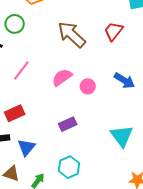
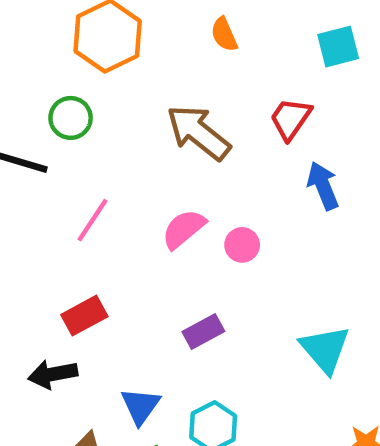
blue arrow: (124, 80) -> (323, 186), moved, turned -140
blue triangle: (26, 147) -> (141, 406), moved

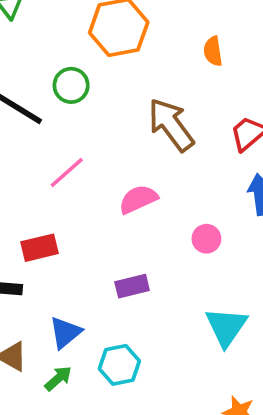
pink circle: (242, 245) -> (206, 239), moved

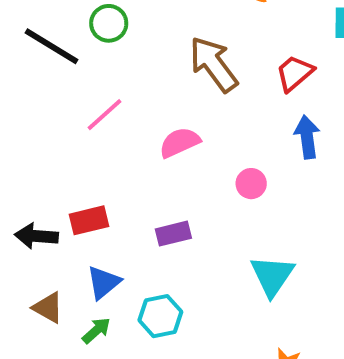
red rectangle: (40, 248) -> (89, 220), moved

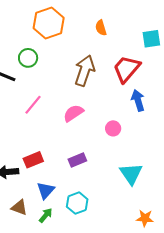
brown arrow: (214, 64) -> (85, 71), turned 64
red trapezoid: (295, 73) -> (127, 69), size x1.4

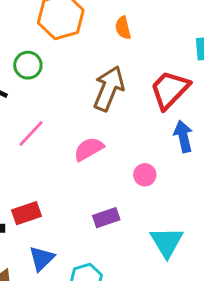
orange semicircle: (101, 28) -> (123, 28), moved
purple rectangle: (77, 160) -> (106, 218), moved

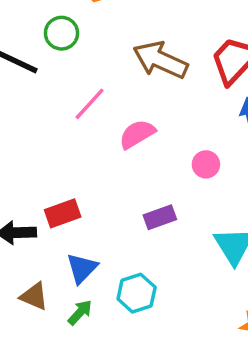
brown arrow: (109, 88) -> (160, 60), turned -87
pink line: (31, 133) -> (90, 104), moved

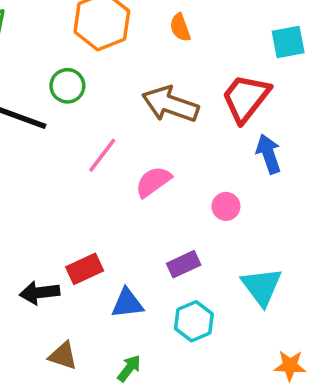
blue triangle: (82, 268) -> (127, 303), moved, turned 44
cyan hexagon: (137, 293) -> (194, 321), moved
green arrow: (80, 312) -> (129, 368), moved

